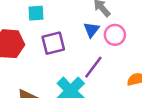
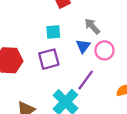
cyan square: (36, 13) -> (53, 32), moved

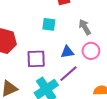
blue triangle: (83, 46) -> (67, 52), moved, turned 32
purple square: (49, 59) -> (36, 59), moved

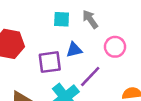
gray arrow: (85, 27) -> (90, 19), moved
blue triangle: (67, 52) -> (74, 50), moved

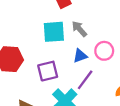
cyan square: (62, 19) -> (54, 32), size x1.5
blue triangle: (74, 50) -> (80, 56), moved

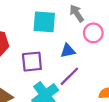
gray arrow: (79, 29) -> (77, 13), moved
pink circle: (104, 51) -> (93, 33), moved

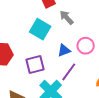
cyan square: (44, 22) -> (40, 29), turned 35
pink circle: (93, 33) -> (86, 46), moved

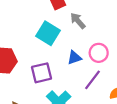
purple line: (69, 72) -> (93, 80), moved

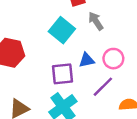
purple square: (41, 73) -> (62, 74), moved

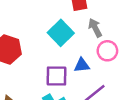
pink circle: (113, 59) -> (107, 51), moved

